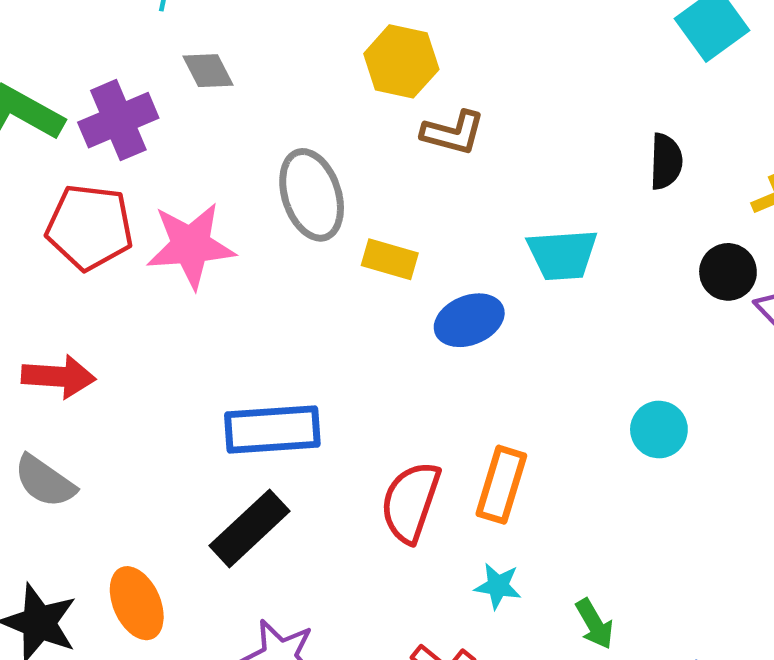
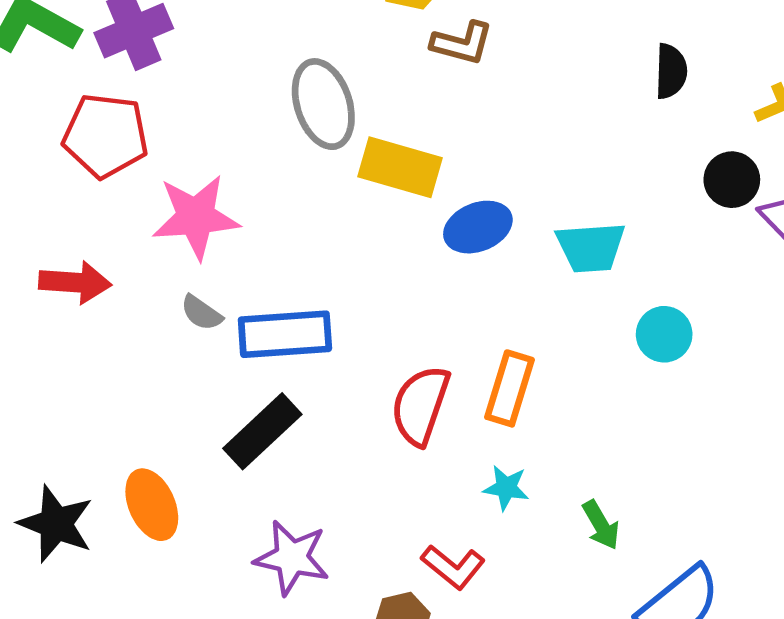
pink star: (191, 245) -> (196, 217), moved
cyan trapezoid: (562, 255) -> (591, 247), moved
yellow rectangle: (390, 259) -> (400, 167), size x1.5
gray semicircle: (45, 481) -> (201, 313), moved, size x0.7

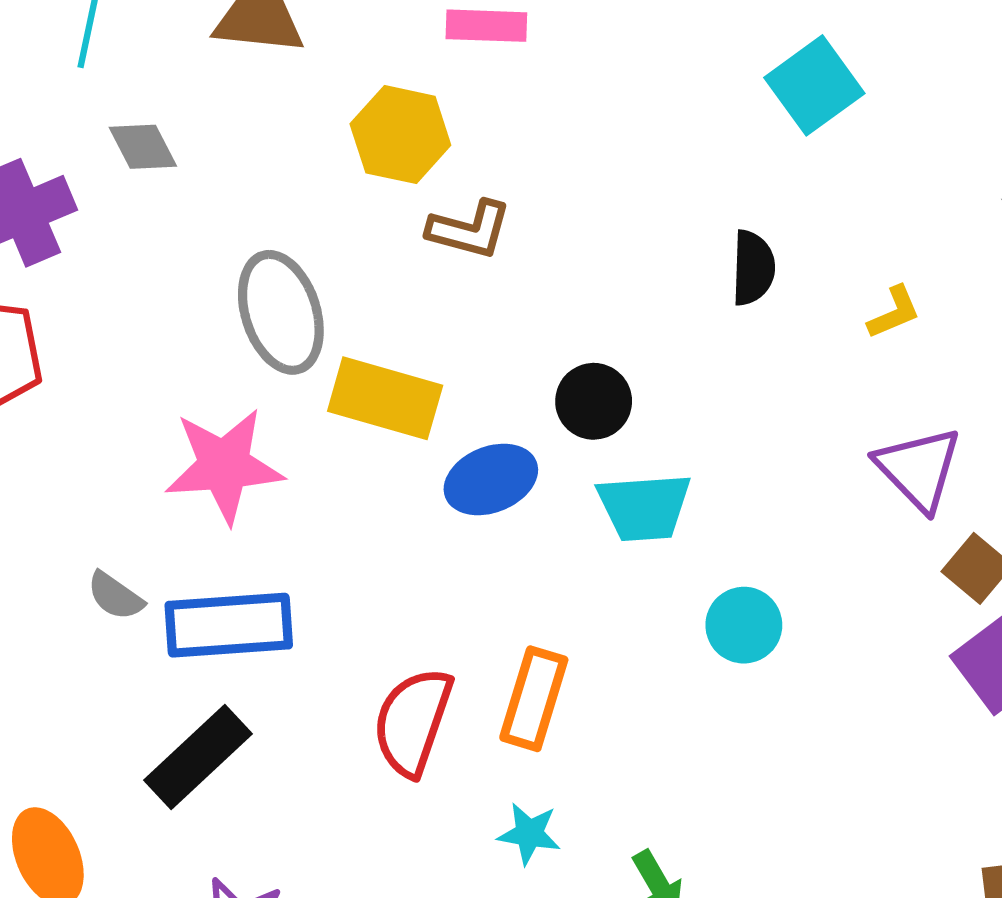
black circle: (732, 180) -> (594, 401), moved
pink star: (196, 217) -> (224, 466), moved

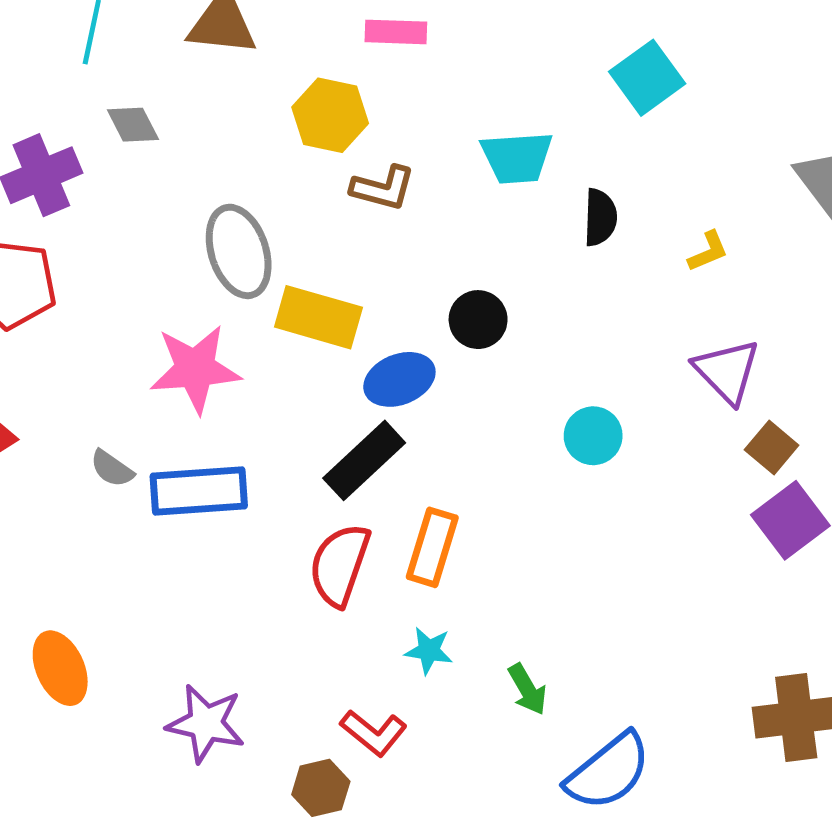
cyan trapezoid: (644, 507) -> (517, 158), moved
cyan circle: (744, 625) -> (593, 436), moved
black rectangle: (198, 757) -> (364, 460), moved

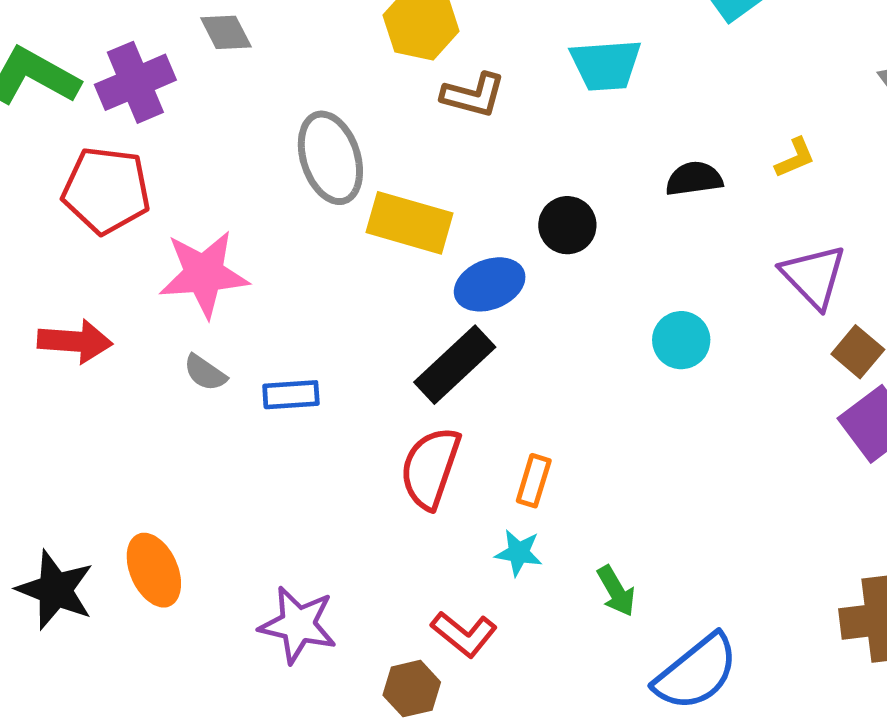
black semicircle: (600, 217) -> (694, 179), moved, turned -100
pink star: (195, 369) -> (204, 274), moved
blue rectangle: (199, 491) -> (291, 395), size x0.6
orange rectangle: (432, 547) -> (534, 481), moved, size x0.7

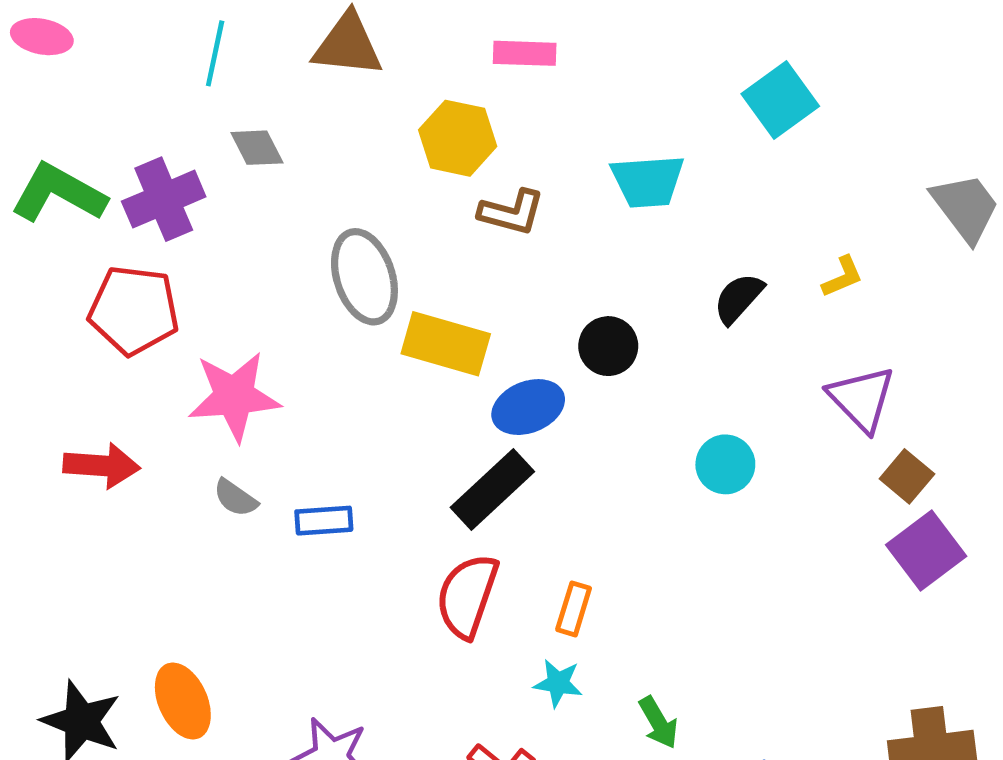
black semicircle: (694, 179) -> (739, 298), turned -40

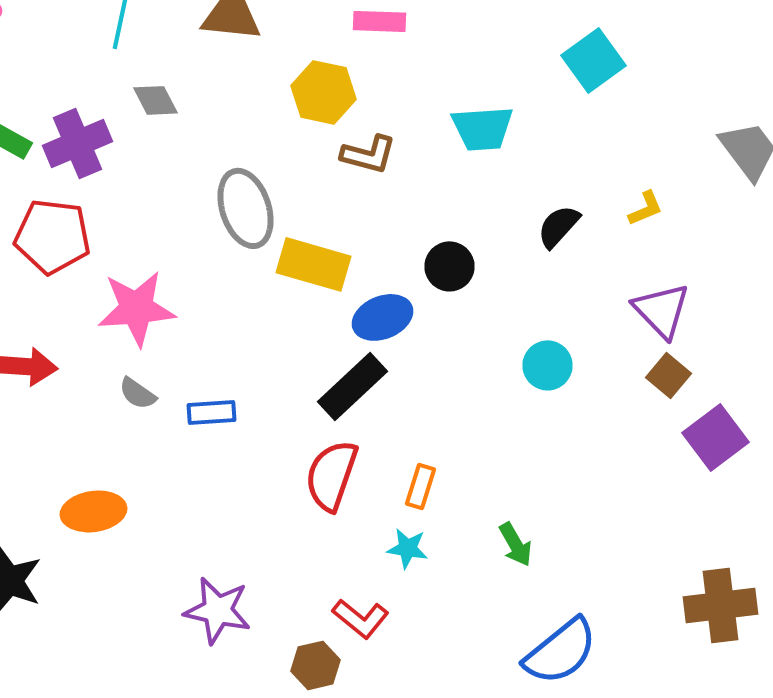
brown square: (907, 476) -> (668, 375), moved
orange ellipse: (183, 701) -> (94, 511), moved, turned -74
green arrow: (658, 723) -> (516, 544), moved

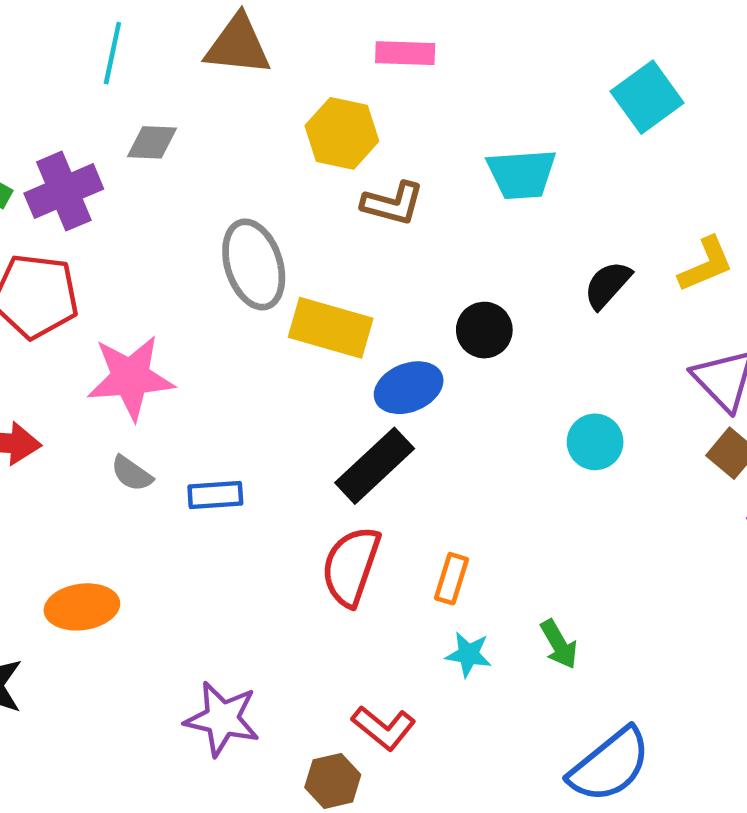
gray diamond: (156, 100) -> (152, 142), turned -60
yellow L-shape: (646, 208) -> (706, 264), size x1.4
cyan star: (408, 548) -> (468, 654), moved

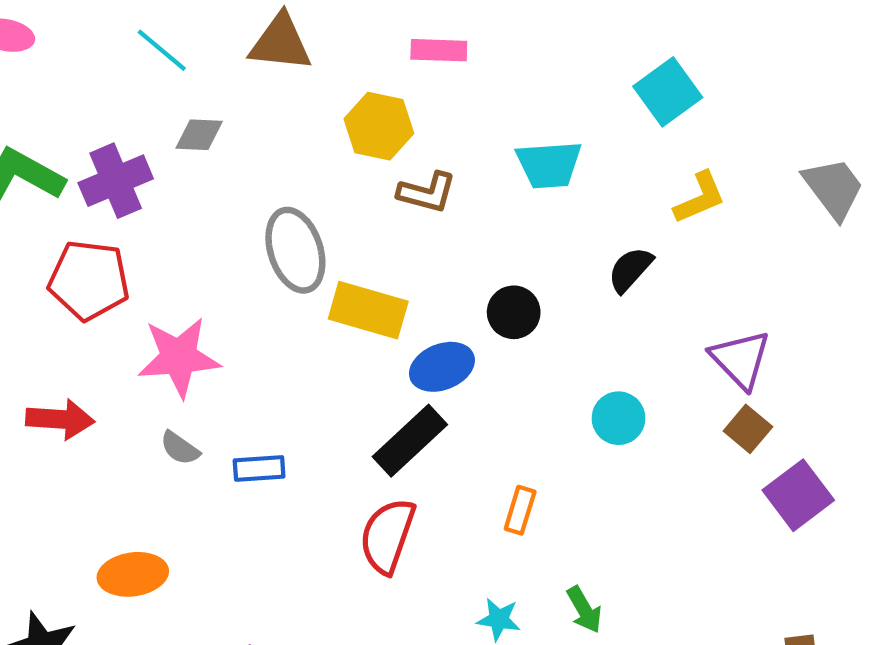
cyan line: (112, 53) -> (162, 50), turned -62
yellow L-shape: (706, 264) -> (700, 198), moved
orange rectangle: (452, 579) -> (520, 510), moved

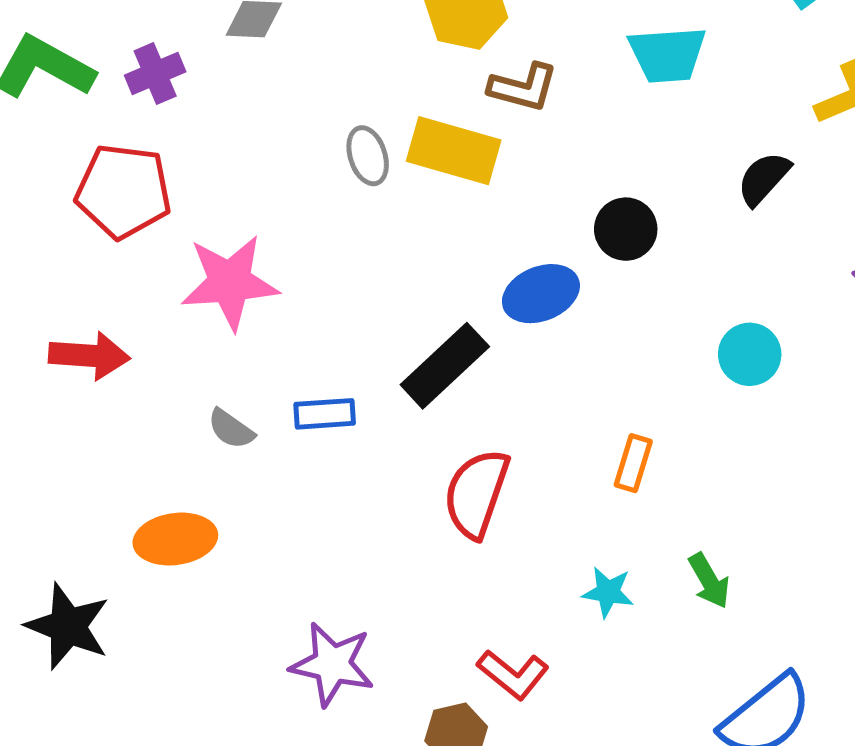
purple cross: (116, 181) -> (155, 73), size x0.7
gray ellipse: (295, 250) -> (368, 156), size x0.6
yellow rectangle: (368, 310) -> (454, 151), moved
black rectangle: (410, 441) -> (445, 366), moved
gray semicircle: (180, 448) -> (231, 429), moved

